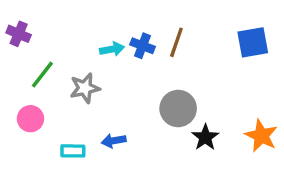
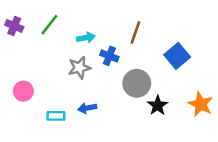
blue square: (253, 42) -> (177, 56), moved, turned -30
blue cross: (142, 46) -> (109, 56), moved
green line: (42, 75) -> (49, 25), moved
gray star: (85, 88) -> (79, 68), moved

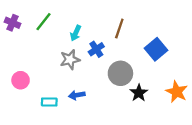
cyan arrow: (86, 38) -> (76, 33), turned 126
blue cross: (109, 56) -> (96, 49), turned 35

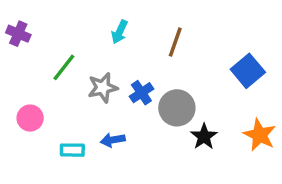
green line: (43, 22) -> (64, 67), moved
cyan arrow: (76, 33) -> (120, 32), moved
blue cross: (96, 49) -> (141, 93), moved
blue square: (156, 49) -> (248, 71), moved

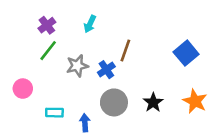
purple cross: (18, 34) -> (47, 25), moved, turned 30
brown line: (175, 42) -> (125, 51), moved
gray circle: (177, 108) -> (114, 102), moved
blue arrow: (113, 140) -> (85, 123), moved, turned 96

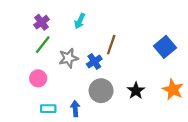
pink circle: (23, 89) -> (38, 78), moved
cyan rectangle: (54, 113) -> (48, 109), moved

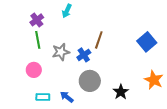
cyan arrow: (80, 21) -> (67, 11), moved
green line: (43, 45) -> (38, 40), turned -48
black star: (136, 91) -> (121, 92), moved
blue arrow: (75, 109) -> (67, 97), turned -48

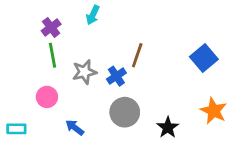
cyan rectangle: (43, 97) -> (16, 129), moved
blue arrow: (67, 97) -> (75, 127), moved

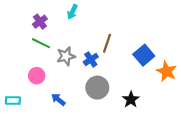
green line: (52, 55) -> (41, 43), turned -54
blue square: (204, 58) -> (144, 55), moved
orange star: (214, 111) -> (167, 71), moved

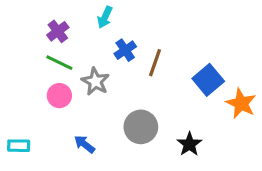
gray star: (66, 56) -> (95, 81), turned -30
blue cross: (91, 59) -> (125, 50), moved
pink circle: (37, 76) -> (59, 96), moved

